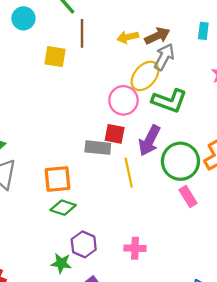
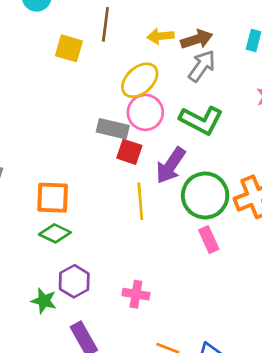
yellow ellipse: (145, 76) -> (140, 80), moved
gray rectangle: (98, 148) -> (113, 129), moved

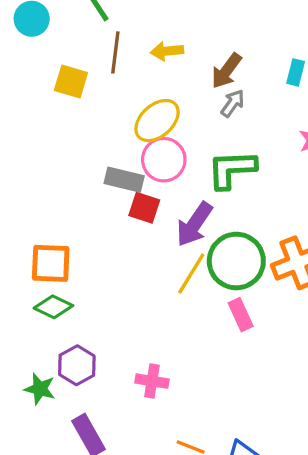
yellow arrow: (161, 36) -> (167, 51), moved
brown arrow: (197, 39) -> (226, 71), turned 144
gray arrow: (202, 66) -> (233, 103), size x0.7
green L-shape: (201, 120) -> (232, 169), turned 150
yellow line: (140, 201) -> (191, 273), moved, turned 36

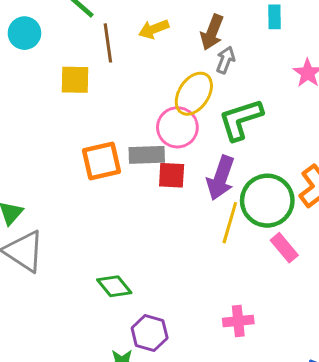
yellow ellipse: (157, 121) -> (194, 94), moved
orange square: (51, 263) -> (102, 161), moved
green diamond: (53, 307) -> (114, 286), turned 40
pink cross: (152, 381) -> (238, 321), moved

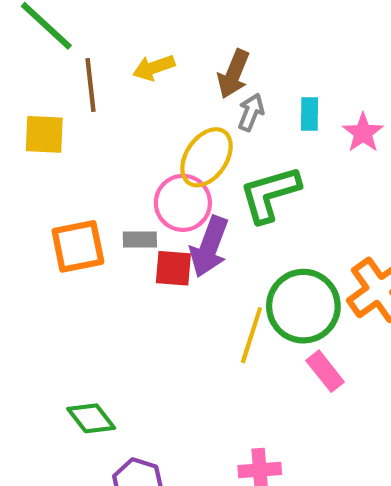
cyan rectangle: (274, 17) -> (309, 114), moved
gray rectangle: (147, 155) -> (140, 240), size x0.7
purple arrow: (221, 178) -> (209, 247), moved

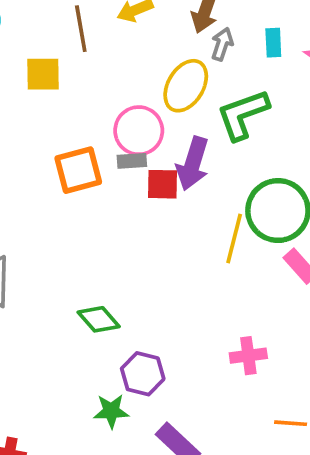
pink circle: (183, 203) -> (139, 131), moved

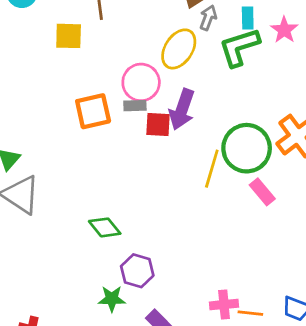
green L-shape: (243, 115) -> (239, 47), moved
pink cross: (248, 356) -> (224, 305), moved

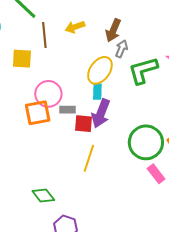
cyan rectangle: (248, 18) -> (97, 92), moved
pink circle: (141, 82) -> (48, 94), moved
yellow line: (212, 169) -> (89, 158), moved

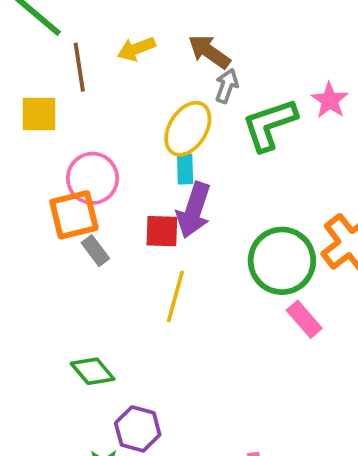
brown arrow: (113, 30) -> (209, 52), turned 105
gray rectangle: (68, 110) -> (95, 251), moved, turned 56

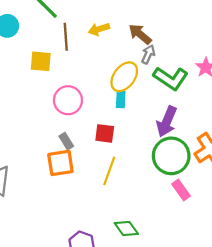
green L-shape: (270, 125) -> (171, 78), turned -132
purple arrow: (194, 210) -> (167, 122), moved
orange square: (74, 215) -> (60, 163), moved
green diamond: (93, 371) -> (126, 229), moved

